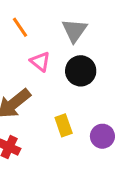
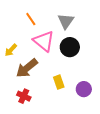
pink triangle: (40, 62) -> (44, 41), size x1.6

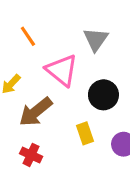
orange line: (31, 19) -> (28, 36), moved
black circle: (70, 47) -> (103, 95), moved

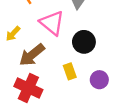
red cross: (31, 155) -> (28, 88), size x1.6

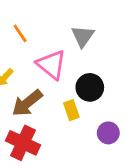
yellow rectangle: (70, 71) -> (71, 110), moved

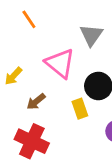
orange line: (20, 33) -> (29, 19), moved
brown arrow: (27, 103) -> (36, 102), size x0.6

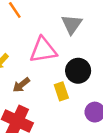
pink triangle: (60, 63) -> (43, 50), turned -48

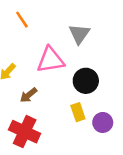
yellow rectangle: (61, 91) -> (78, 112), moved

